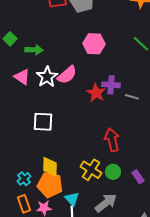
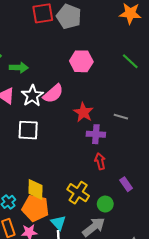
purple cross: (111, 85) -> (96, 134), moved
white square: (43, 122) -> (28, 130), moved
red arrow: (112, 140) -> (100, 161), size x0.7
green circle: (113, 172) -> (105, 204), moved
purple rectangle: (138, 177) -> (126, 184), moved

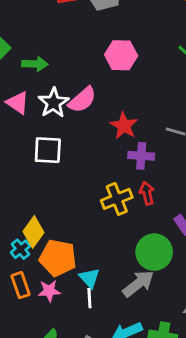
yellow diamond: (35, 189) -> (33, 232), moved, turned 35
yellow cross: (78, 193) -> (117, 199), moved, turned 35
green circle: (105, 204) -> (154, 252), size x1.6

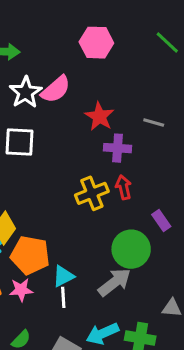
cyan triangle: (89, 278) -> (63, 276), turned 45

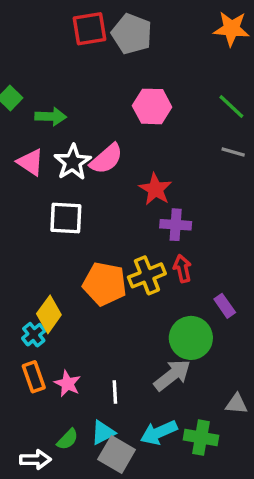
gray line: (154, 122) -> (233, 152), moved
orange pentagon: (30, 255) -> (105, 284), moved
cyan triangle: (63, 276) -> (103, 433), moved
pink star: (21, 290) -> (68, 384), turned 30

